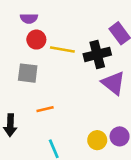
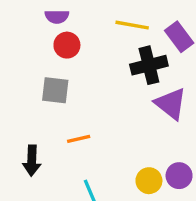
yellow line: (62, 49) -> (132, 25), moved

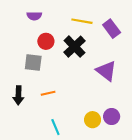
red circle: (67, 45) -> (46, 41), moved
black cross: (149, 65) -> (75, 47), moved, turned -30
black arrow: (32, 161) -> (18, 95), moved

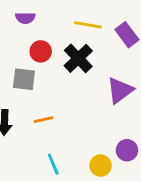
purple triangle: (106, 71) -> (120, 90), turned 45
yellow circle: (93, 120) -> (100, 166), moved

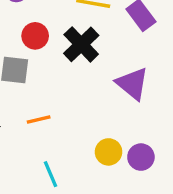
purple triangle: (120, 90) -> (132, 84), turned -44
yellow circle: (100, 166) -> (109, 152), moved

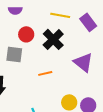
orange line: (39, 119) -> (45, 73), moved

